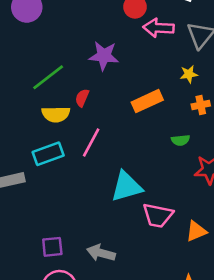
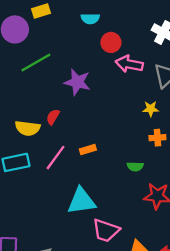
green line: (48, 77) -> (36, 63), moved
orange rectangle: (147, 101) -> (88, 149), moved, size x0.6

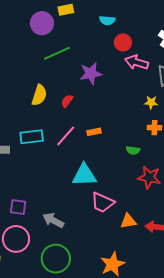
purple star: (77, 82) -> (91, 73), turned -30
yellow semicircle: (28, 128) -> (39, 95), moved, turned -85

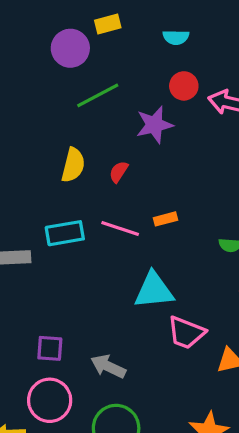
red circle: (123, 42) -> (184, 86), moved
pink line: (66, 136) -> (120, 229), turned 70

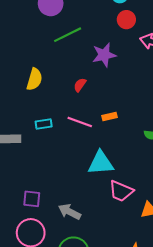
red circle: (184, 86) -> (126, 20), moved
yellow semicircle: (73, 165) -> (34, 79), moved
cyan rectangle: (65, 233) -> (44, 124), size x0.7

